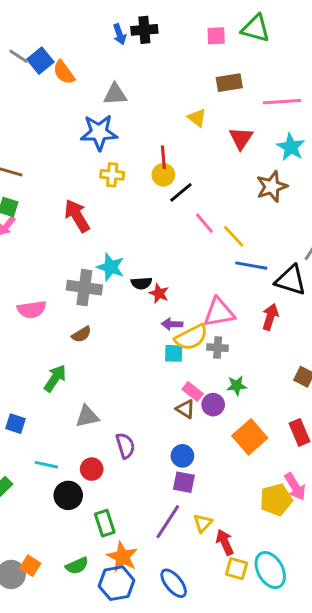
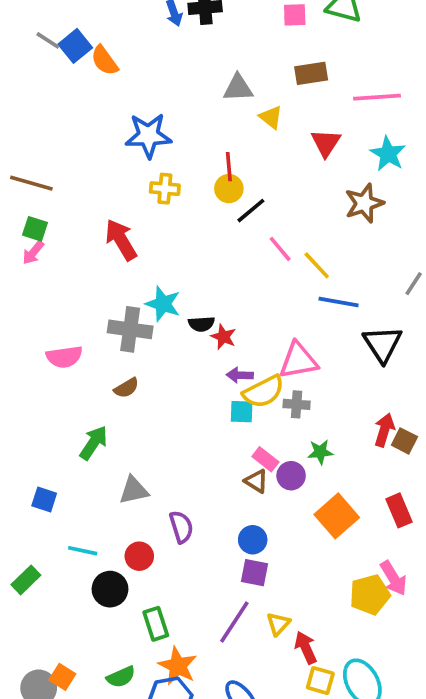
gray triangle: (115, 94) -> (238, 88), moved
black triangle: (291, 280) -> (382, 344), moved, turned 40
red arrow: (270, 317) -> (384, 430), moved

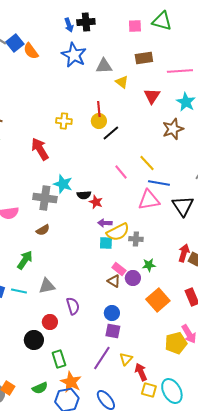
blue star: (148, 136) -> (74, 55), moved, turned 30
pink line: (280, 249) -> (121, 172), moved
pink triangle: (298, 360) -> (149, 200), moved
cyan line: (83, 551) -> (19, 291), moved

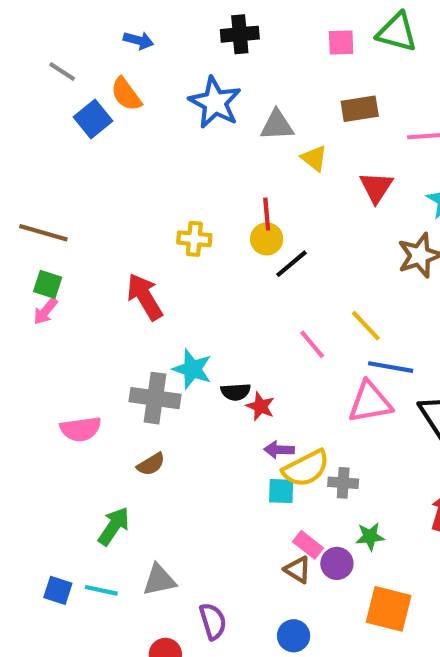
blue arrow: (69, 25) -> (138, 40), moved, turned -56
blue square: (15, 43) -> (93, 119), moved
orange square: (158, 300) -> (389, 609), turned -35

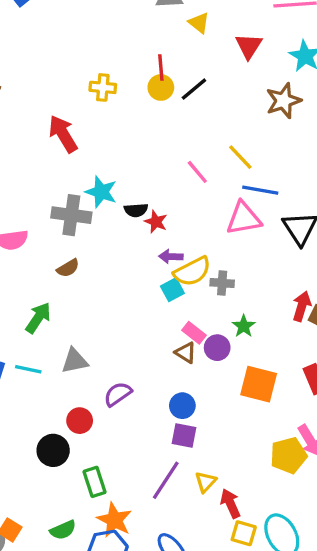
black line: (291, 264) -> (194, 89), moved
cyan square: (281, 491) -> (172, 290), turned -30
green star: (370, 537) -> (244, 326), turned -30
purple semicircle: (213, 621) -> (118, 394), turned -108

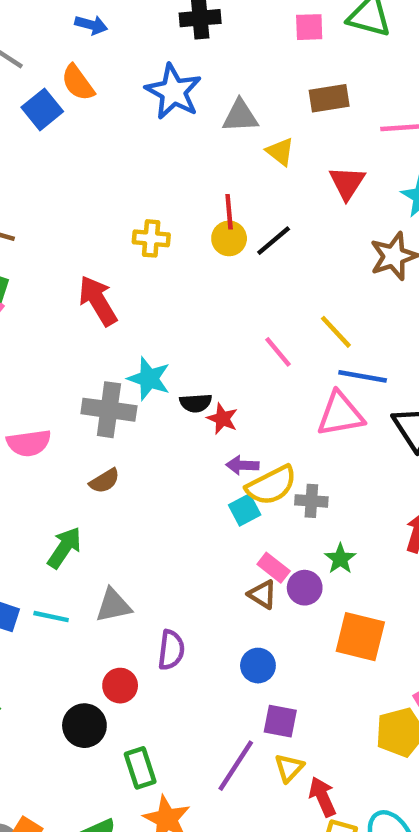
purple semicircle: (118, 394) -> (171, 650), turned 132
purple square: (184, 435) -> (280, 721), moved

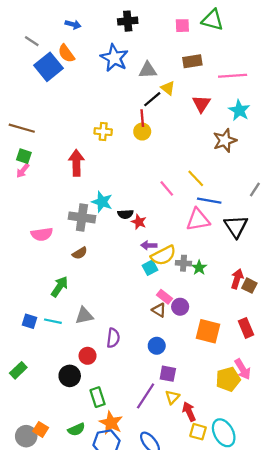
blue square: (42, 109) -> (48, 67), size x1.4
black line: (274, 241) -> (152, 99), moved
red arrow: (98, 301) -> (76, 163), turned 30
green star: (340, 559) -> (199, 268), moved

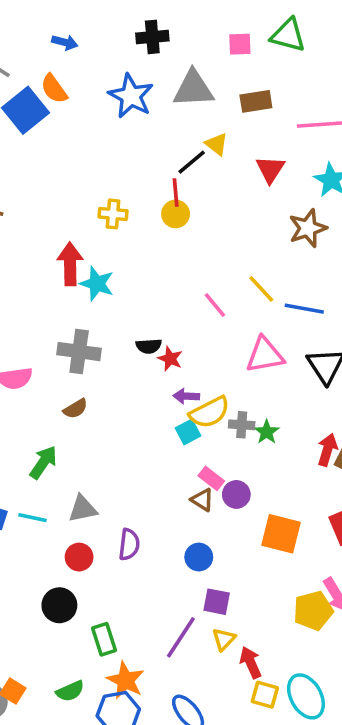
gray triangle: (148, 70) -> (193, 89), moved, size x1.4
blue line: (209, 201) -> (304, 309), moved
cyan star: (102, 202) -> (97, 284), moved
red circle: (88, 356) -> (79, 557), moved

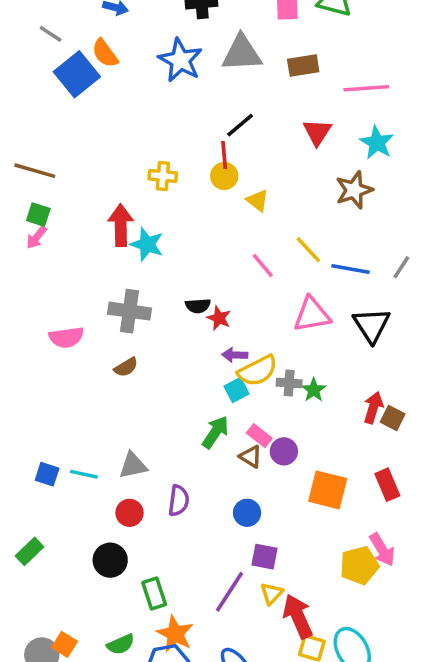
yellow triangle: (217, 144) -> (258, 201), moved
green arrow: (43, 462) -> (215, 432), moved
red arrow: (251, 662) -> (298, 616), size x1.4

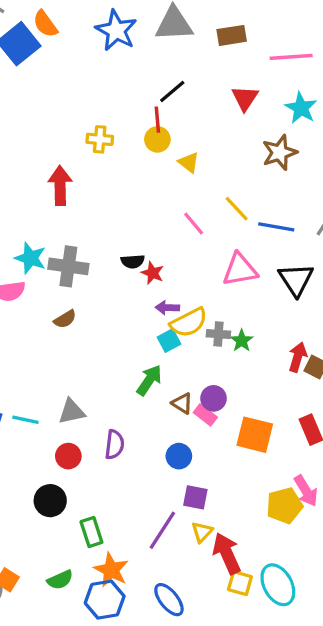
cyan star: (147, 244) -> (30, 258), moved
pink rectangle: (259, 436) -> (205, 415), moved

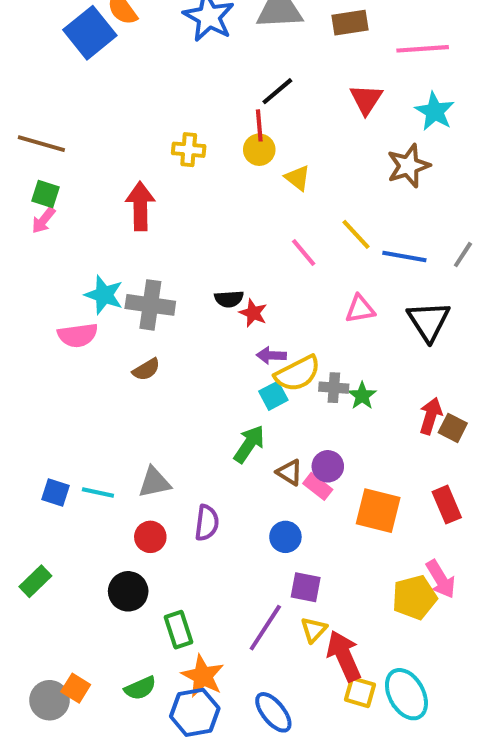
pink triangle: (240, 270) -> (360, 309), size x0.7

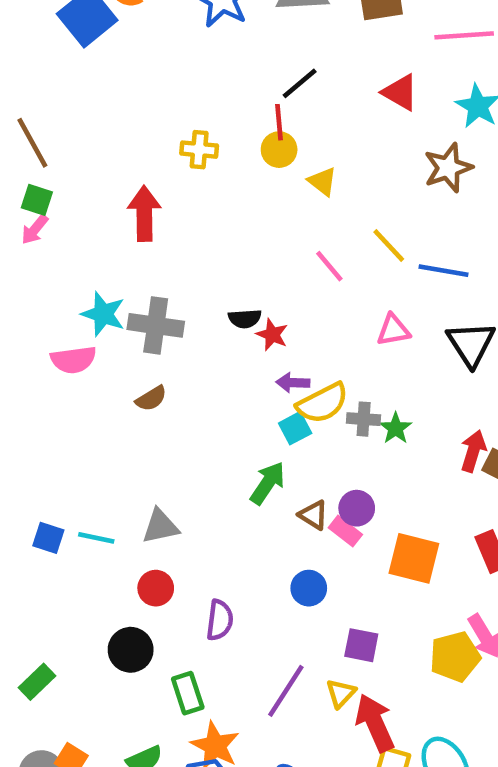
red triangle: (366, 99) -> (400, 92), turned -33
brown line: (41, 144) -> (32, 143), turned 45
purple semicircle: (207, 523) -> (220, 620), moved
green rectangle: (35, 581) -> (37, 682), moved
purple square: (306, 587) -> (361, 645), moved

